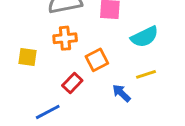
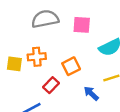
orange cross: (65, 38) -> (37, 57), moved

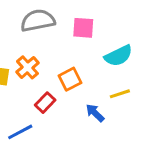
orange cross: (37, 57) -> (28, 67), turned -36

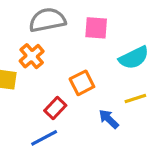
orange cross: (28, 67) -> (32, 56), moved
blue line: (20, 132) -> (44, 138), moved

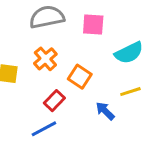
orange cross: (32, 56) -> (45, 59), moved
orange square: (82, 83) -> (80, 77), turned -30

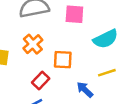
orange square: (80, 77) -> (63, 60), turned -30

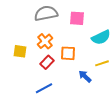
red rectangle: (41, 80) -> (47, 62), moved

